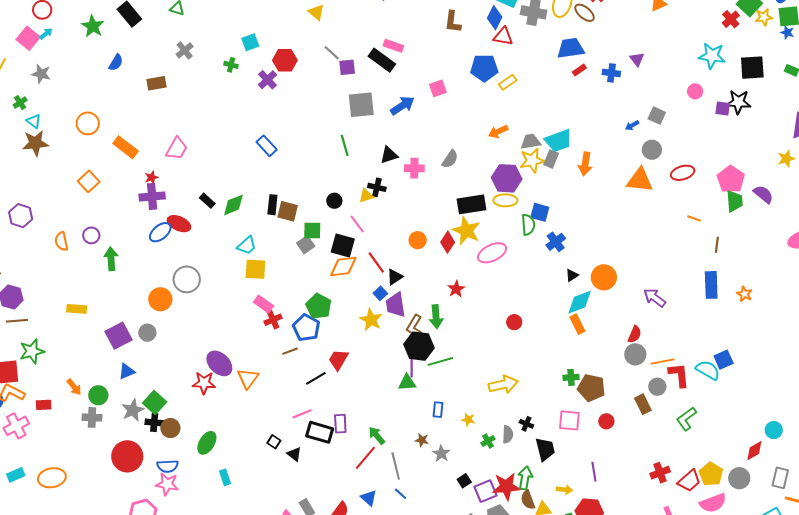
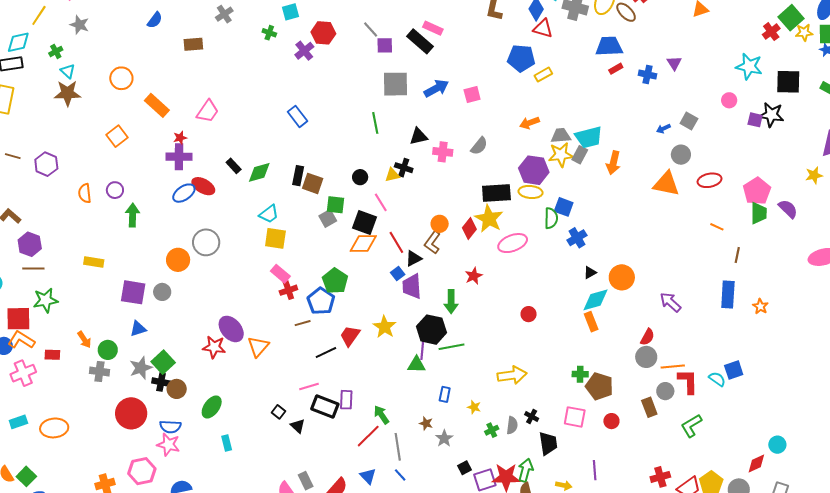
pink square: (438, 88) -> (472, 94), moved
yellow star: (371, 320) -> (385, 327), moved
brown L-shape: (414, 326) -> (432, 242), moved
purple square: (118, 336) -> (133, 292), turned 32
cyan semicircle: (708, 370) -> (717, 379), size x0.7

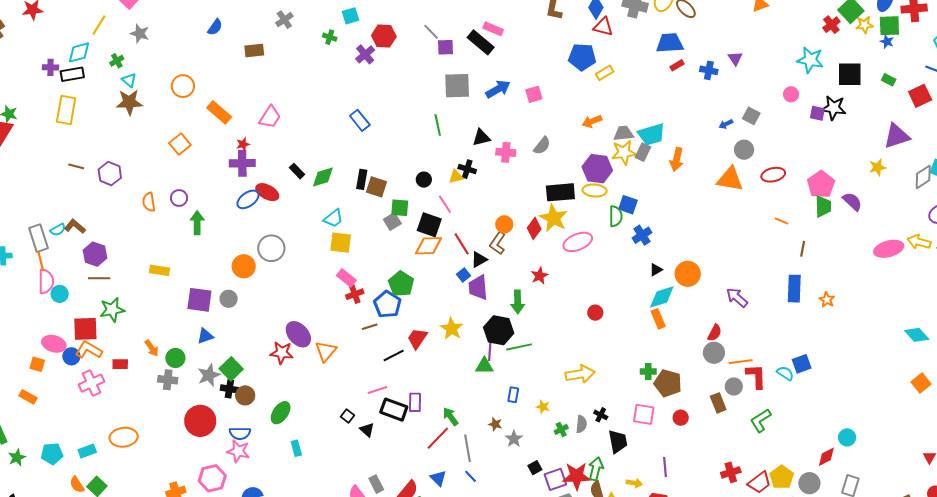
cyan rectangle: (18, 422) -> (87, 451), moved

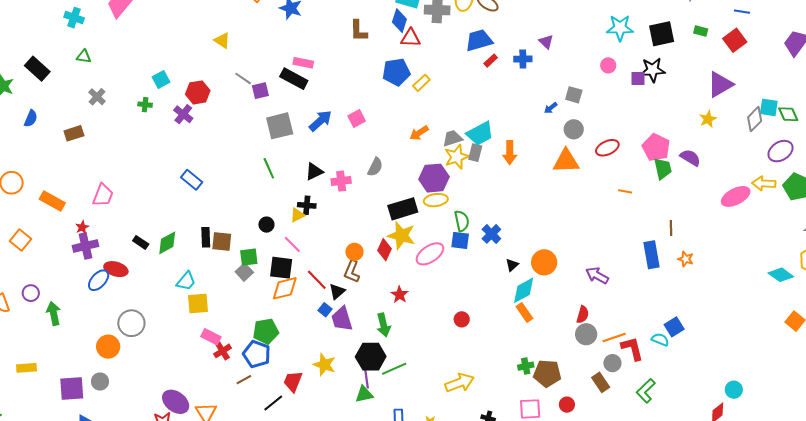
blue square: (628, 205) -> (460, 240), moved
brown line: (803, 249) -> (671, 228), moved
green pentagon: (401, 284) -> (266, 331), turned -30

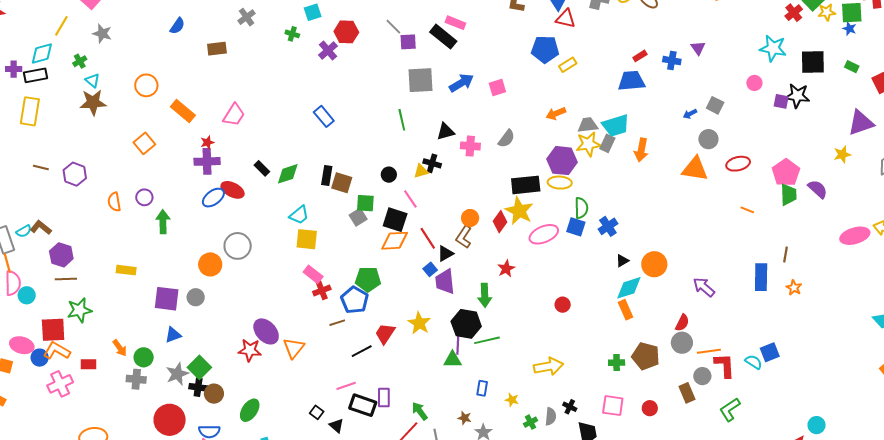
blue trapezoid: (479, 40) -> (631, 81), moved
brown pentagon: (547, 373) -> (646, 356), moved

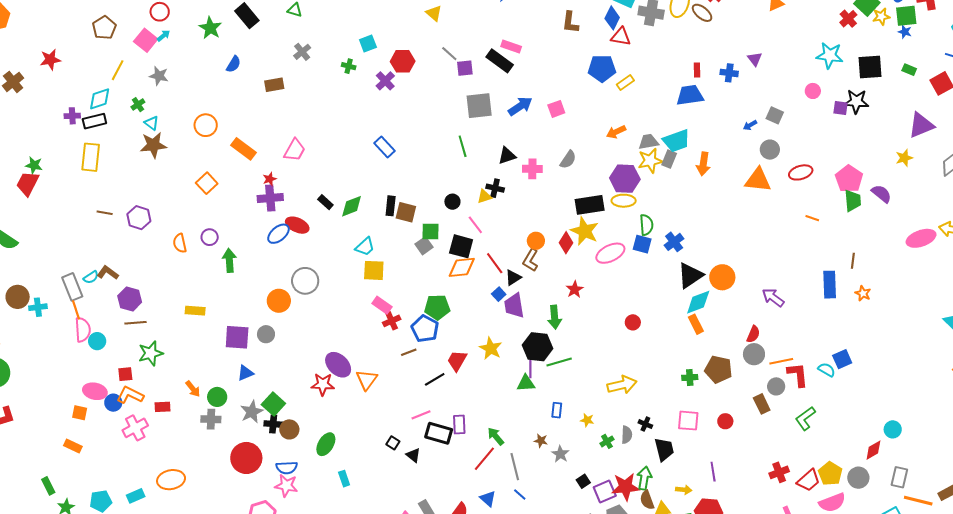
red rectangle: (640, 56) -> (697, 70), turned -56
black triangle: (622, 261) -> (690, 275), size x2.0
red square: (53, 330) -> (125, 374), size x0.6

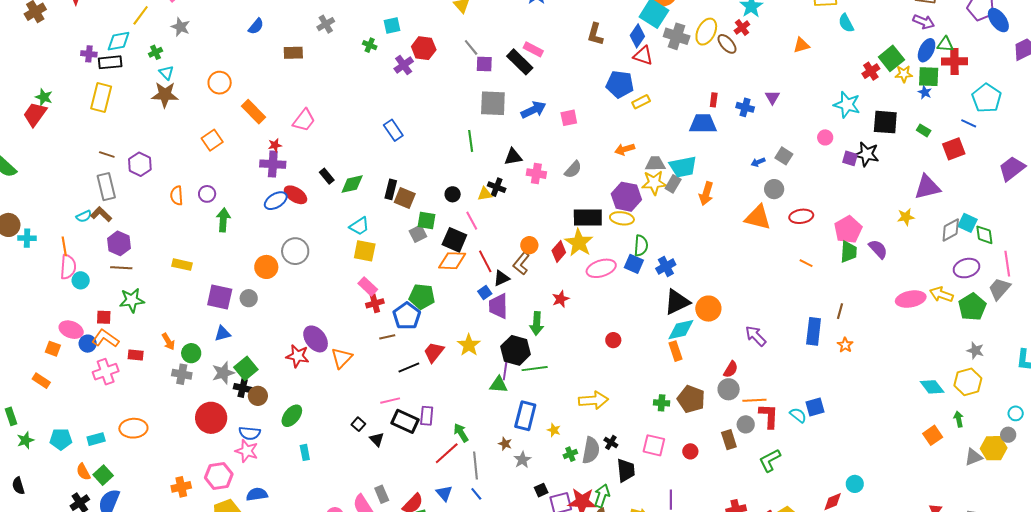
gray rectangle: (72, 287) -> (106, 187), moved
blue rectangle: (557, 410) -> (525, 416), size x1.8
gray semicircle: (627, 435) -> (591, 450), size x1.5

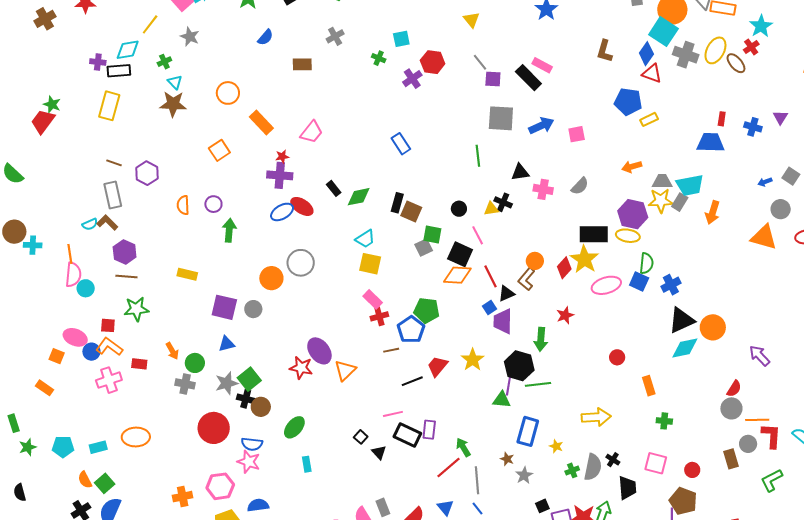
orange rectangle: (675, 351) -> (649, 386), moved
brown pentagon: (691, 399) -> (683, 501), moved

